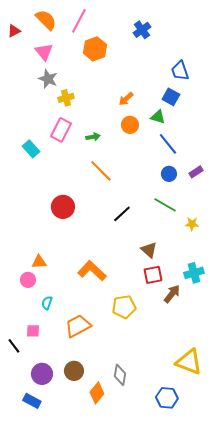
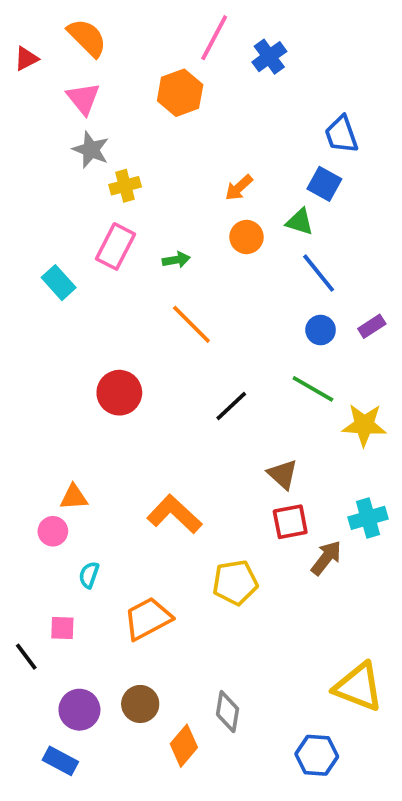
pink line: (79, 21) -> (214, 38), moved
yellow star: (192, 224) -> (364, 425), size x1.6

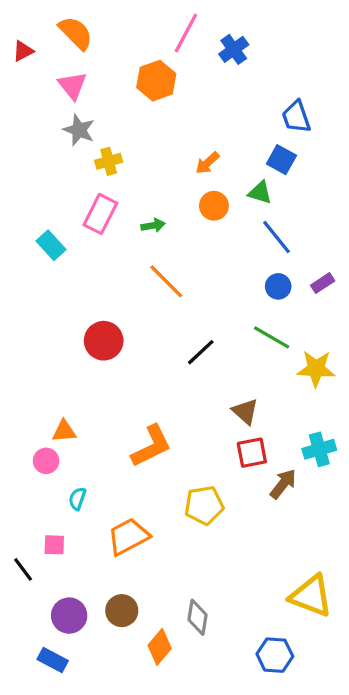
orange L-shape: (174, 514) -> (151, 446), turned 111

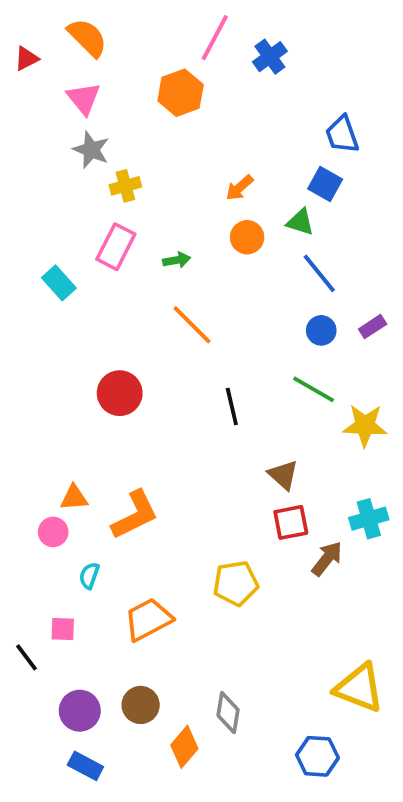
black line: (201, 352) -> (232, 406), turned -60
orange L-shape: (151, 446) -> (135, 515), moved
blue rectangle: (53, 660) -> (85, 766), moved

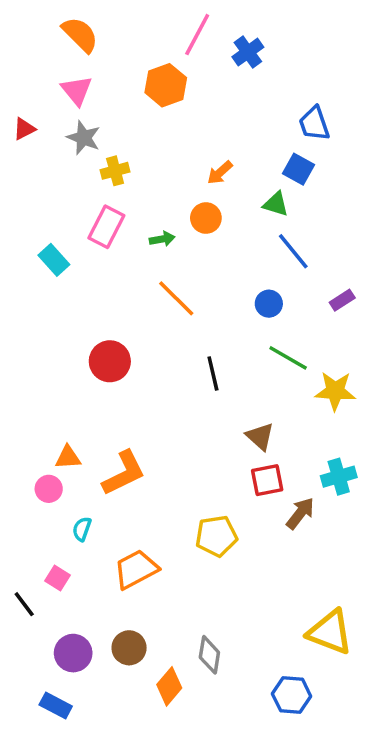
red triangle: (27, 59) -> (24, 129), moved
orange circle: (247, 237) -> (206, 218), moved
blue circle: (321, 330) -> (269, 304), moved
pink square: (63, 629) -> (57, 578), turned 30
blue rectangle: (85, 766) -> (56, 705), moved

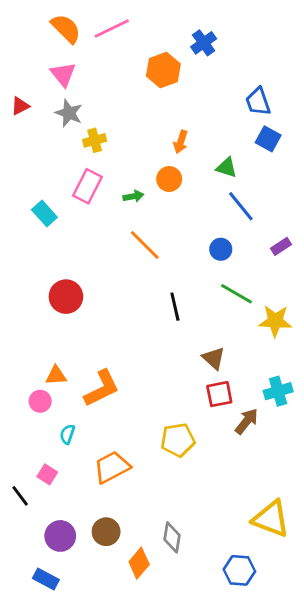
pink line: (197, 35) -> (112, 29), moved, turned 36
orange hexagon: (166, 85) -> (163, 70), moved
blue square: (299, 169) -> (268, 139), moved
orange arrow: (220, 173) -> (181, 142), turned -30
red circle: (110, 361) -> (66, 297), moved

